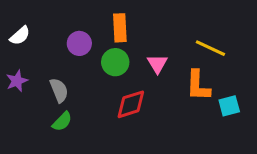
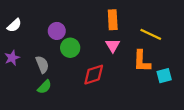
orange rectangle: (120, 28) -> (113, 20), moved
green circle: (115, 62) -> (70, 48), moved

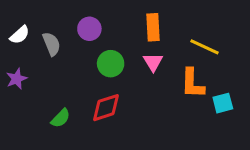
purple circle: (57, 31) -> (89, 29), moved
green circle: (70, 48) -> (111, 64), moved
gray semicircle: (42, 65) -> (51, 44), moved
red diamond: (94, 75) -> (106, 108), moved

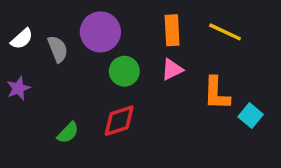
purple circle: (89, 29) -> (100, 32), size x1.5
yellow line: (205, 47) -> (225, 32), moved
pink triangle: (153, 62) -> (172, 69), turned 35
cyan square: (223, 103) -> (251, 116), turned -35

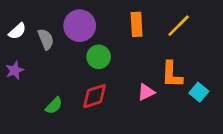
yellow line: (225, 32) -> (179, 26), turned -70
pink triangle: (172, 69) -> (146, 92), moved

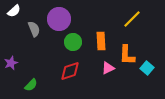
orange rectangle: (137, 24) -> (101, 41), moved
white semicircle: (17, 31) -> (14, 11), moved
purple star: (15, 70) -> (11, 63), moved
green semicircle: (54, 106) -> (31, 85), moved

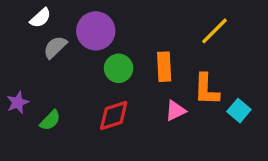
white semicircle: (14, 11) -> (40, 18), moved
gray semicircle: (34, 29) -> (55, 47), turned -112
green semicircle: (31, 85) -> (50, 120), moved

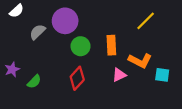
white semicircle: (40, 18) -> (17, 11), moved
orange L-shape: (206, 89) -> (140, 61), turned -65
cyan square: (239, 111) -> (162, 75), turned -32
red diamond: (114, 115) -> (77, 78), turned -30

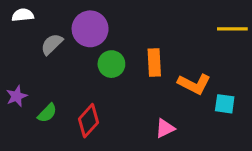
white semicircle: (17, 11) -> (23, 15), turned -144
yellow line: (146, 21) -> (232, 29), moved, turned 45
pink triangle: (119, 75) -> (165, 128), moved
red diamond: (77, 78) -> (89, 121), moved

